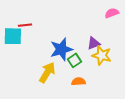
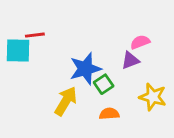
pink semicircle: (112, 13) -> (140, 42), moved
yellow star: (102, 55) -> (153, 97), moved

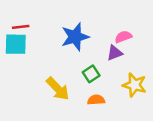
red line: (35, 35) -> (21, 27), moved
blue star: (85, 69) -> (75, 37), moved
yellow arrow: (66, 101) -> (58, 89), turned 105

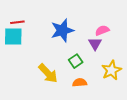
purple triangle: (115, 53) -> (95, 44), turned -40
yellow star: (134, 85) -> (111, 70), turned 30

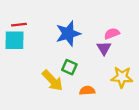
green square: (76, 61) -> (69, 67), moved, turned -32
yellow star: (111, 70) -> (122, 77), turned 30

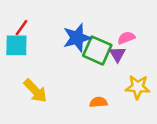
red line: (19, 25) -> (21, 28), turned -48
green square: (69, 67) -> (97, 50), moved, size x1.6
yellow arrow: (53, 81) -> (35, 91), moved

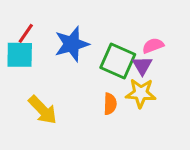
blue star: (77, 38) -> (72, 44), moved
yellow star: (138, 87) -> (141, 93), moved
orange semicircle: (99, 102) -> (110, 104), moved, turned 96

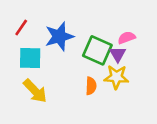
cyan square: (20, 55) -> (30, 58), moved

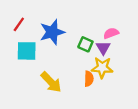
green square: (97, 50) -> (85, 44), size x0.6
orange semicircle: (91, 86) -> (89, 79), moved
yellow arrow: (35, 91) -> (51, 82), moved

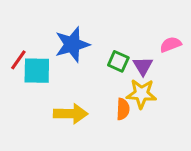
red line: (19, 24) -> (18, 60), moved
pink semicircle: (111, 33) -> (171, 44), moved
yellow arrow: (51, 82) -> (71, 114), turned -45

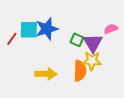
purple triangle: (143, 66) -> (93, 43), size x1.5
cyan square: (37, 71) -> (29, 30), moved
orange semicircle: (123, 109) -> (80, 71), size x1.5

